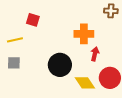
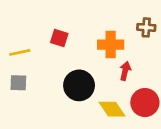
brown cross: (111, 11) -> (146, 27), moved
red square: (33, 20) -> (59, 38), moved

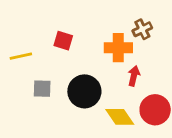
brown cross: (146, 27) -> (142, 29), moved, turned -30
gray square: (18, 83) -> (42, 89), moved

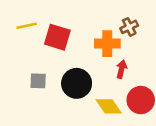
red square: (63, 41) -> (57, 37), size x1.5
yellow line: (21, 56) -> (27, 26), moved

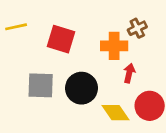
yellow line: (27, 26) -> (16, 27), moved
gray square: (38, 81) -> (41, 85), size x1.5

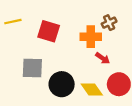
red arrow: (129, 73) -> (103, 58), turned 112
black circle: (81, 88) -> (62, 84), moved

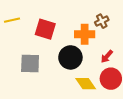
red arrow: (103, 58) -> (107, 56), moved, turned 96
black circle: (62, 84) -> (70, 57), moved

